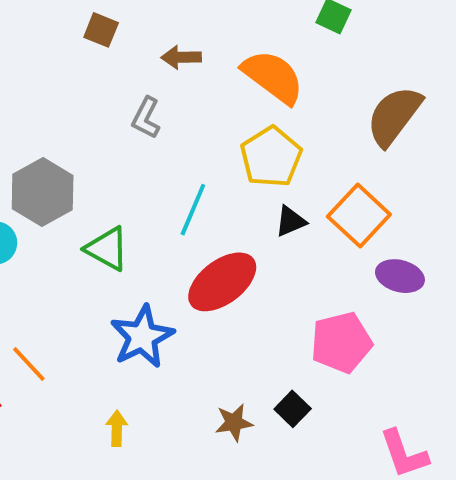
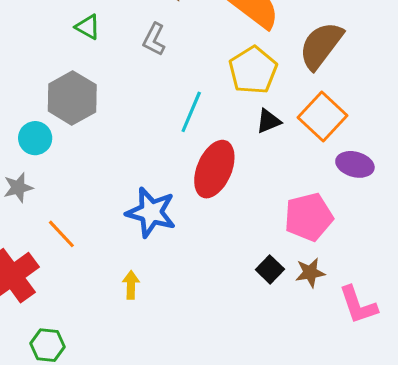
brown semicircle: (394, 116) -> (321, 45), moved
green triangle: (107, 249) -> (88, 27), moved, size x0.7
red ellipse: (222, 282) -> (214, 169), turned -30
blue star: (142, 337) -> (151, 212), turned -30
brown star: (234, 423) -> (310, 273), moved

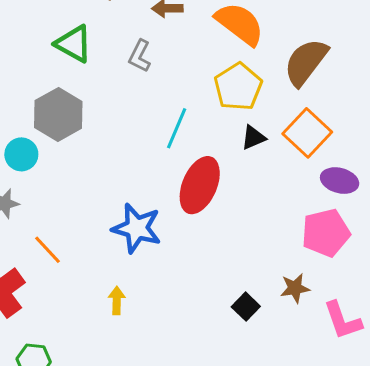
green triangle: (88, 27) -> (74, 44), size x1.5
pink pentagon: (309, 217) -> (326, 233), moved
black square: (270, 269) -> (246, 307), moved

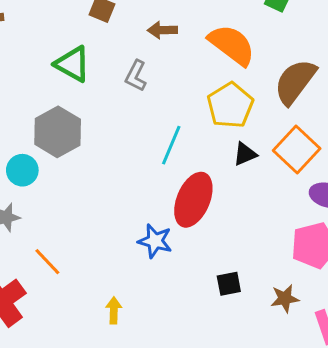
blue star: (137, 228) -> (155, 241), moved, size x0.7
black square: (246, 307) -> (229, 284), moved, turned 35

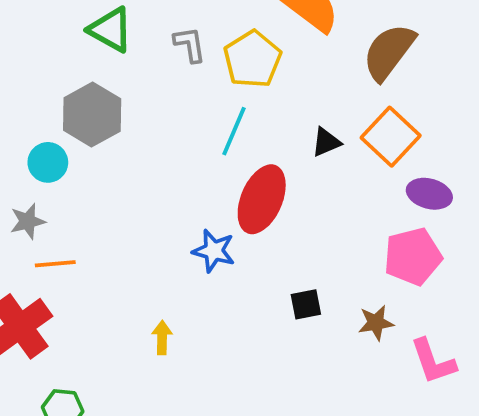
gray L-shape: (136, 76) -> (190, 44), turned 144
yellow pentagon: (230, 105) -> (252, 59), moved
orange line: (47, 262) -> (55, 264), moved, turned -52

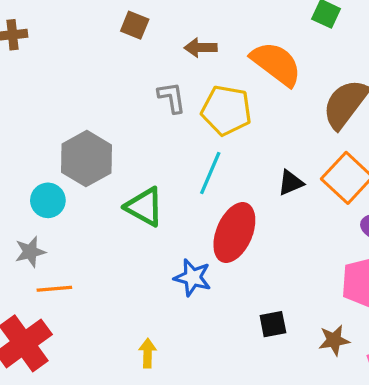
green triangle: (111, 30) -> (144, 207), moved
yellow pentagon: (252, 59) -> (226, 110), turned -30

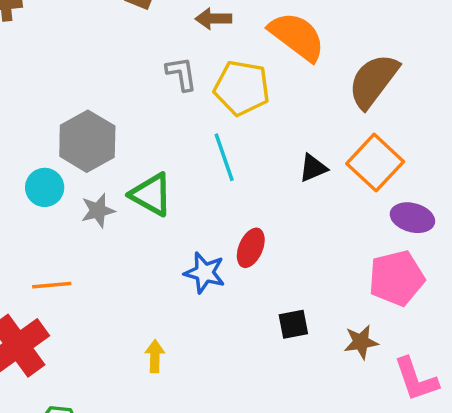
cyan line: (210, 173) -> (224, 157), turned -42
red ellipse: (234, 233) -> (251, 248), moved, size x0.6
gray star: (30, 252) -> (98, 211), moved

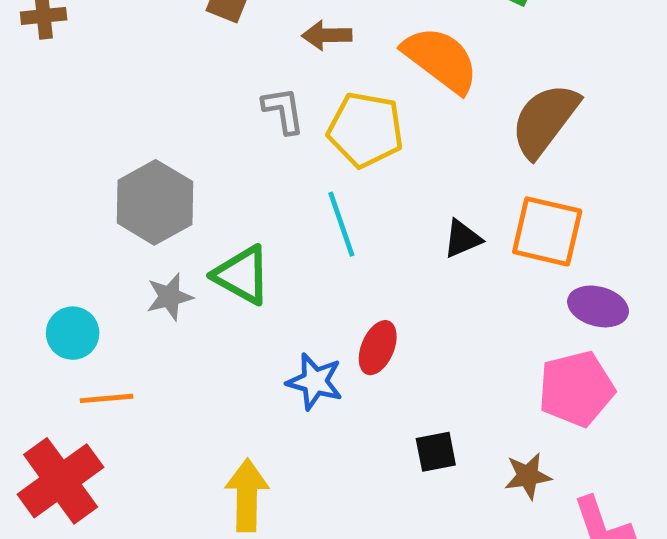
orange square: (375, 163) -> (547, 231), turned -30
cyan circle: (45, 187) -> (73, 333), moved
yellow arrow: (155, 356) -> (247, 495), size x1.6

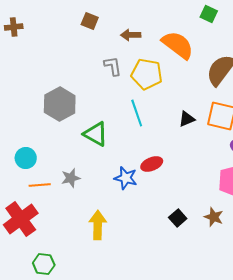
gray star: (169, 297) -> (71, 178), moved
red ellipse: (378, 348) -> (152, 164), turned 45
black square: (436, 452) -> (178, 218), moved, turned -30
brown star: (528, 476) -> (214, 217), turned 30

